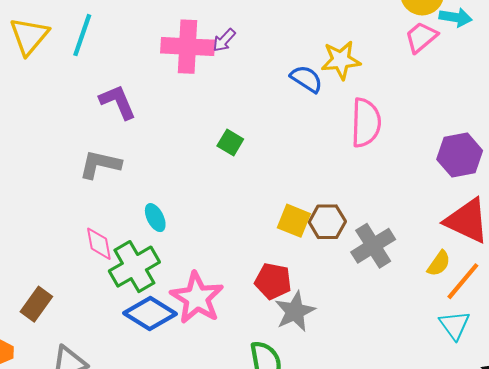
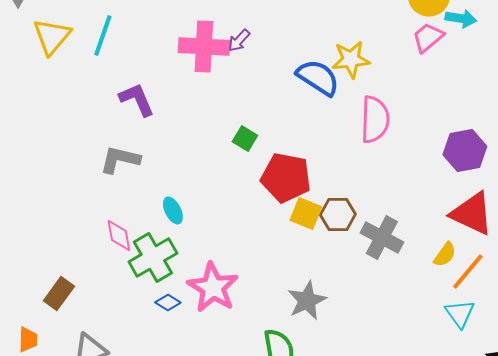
blue semicircle: (306, 79) -> (318, 78), size x1.4
gray cross: (373, 246) -> (382, 238), turned -30
red pentagon: (273, 281) -> (286, 178), moved, size x1.4
blue diamond: (150, 314) -> (168, 302), size x0.5

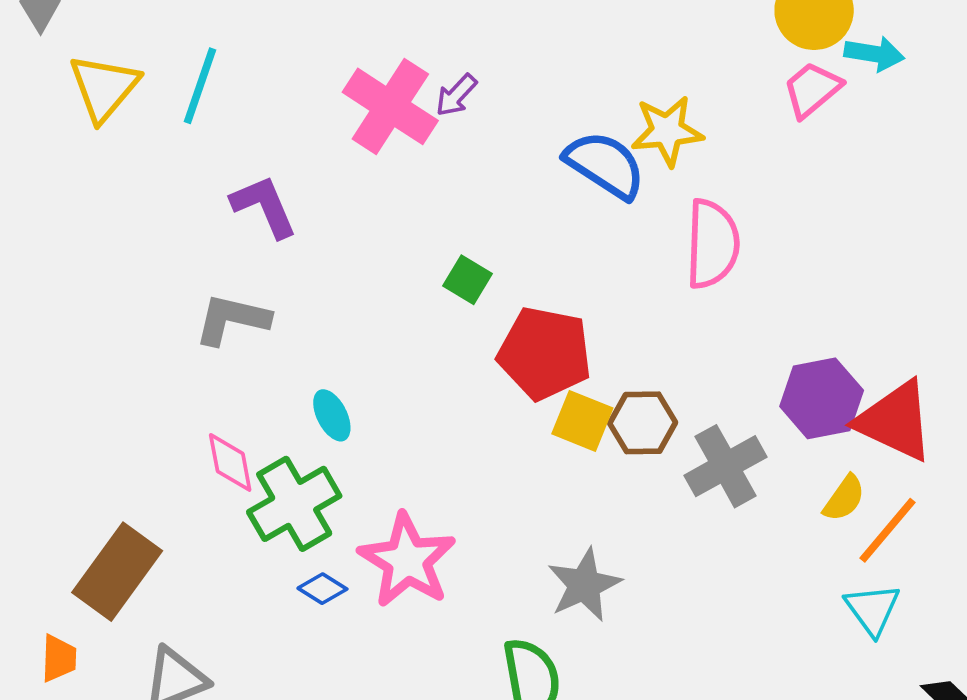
pink cross: (204, 46) -> (390, 106), turned 30
purple hexagon: (465, 150) -> (822, 398), moved
gray cross: (382, 238) -> (726, 466), turned 33
brown rectangle: (59, 294) -> (117, 572), size x1.5

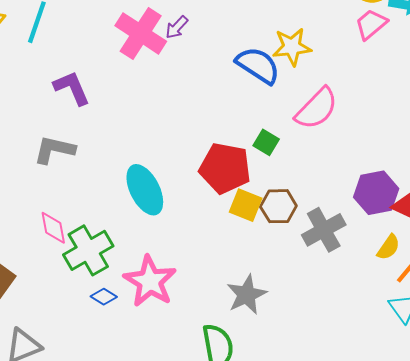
pink semicircle: (712, 244) -> (317, 109), turned 42
green square: (467, 280) -> (266, 142), moved
cyan ellipse: (332, 415) -> (145, 190), moved, size x1.8

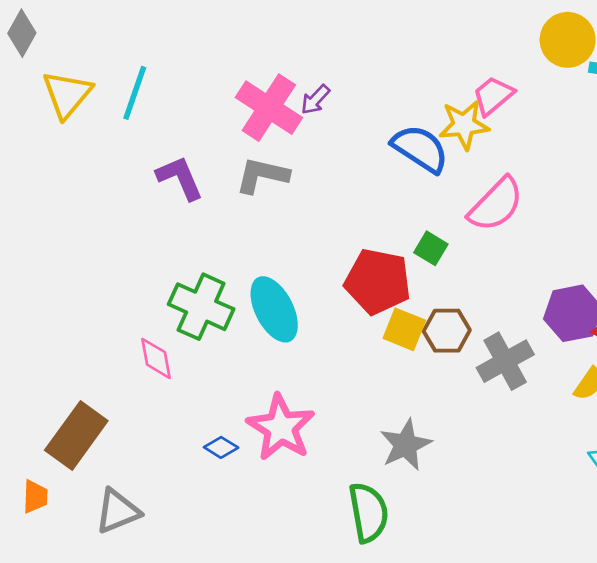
pink trapezoid: (371, 24) -> (493, 96), moved
gray L-shape: (54, 150) -> (262, 175), moved
green cross: (88, 250) -> (201, 307), moved, turned -36

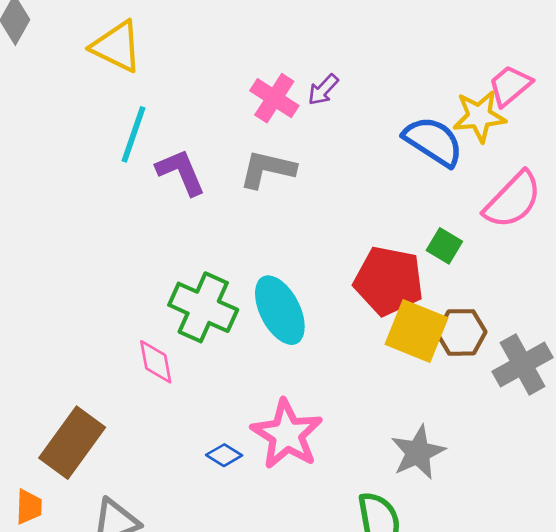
cyan line: (135, 93) -> (133, 134), moved
yellow triangle: (67, 94) -> (117, 47), moved, turned -44
pink cross: (269, 108) -> (274, 98), size x0.7
yellow square: (404, 329) -> (417, 331), size x1.4

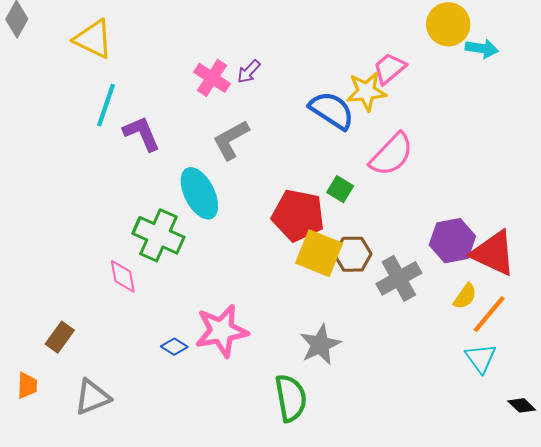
gray L-shape: (267, 169) -> (231, 140), moved, turned -42
cyan ellipse: (280, 310) -> (199, 193), moved
pink star: (287, 434) -> (221, 331), turned 30
brown rectangle: (72, 443) -> (60, 337), size x0.6

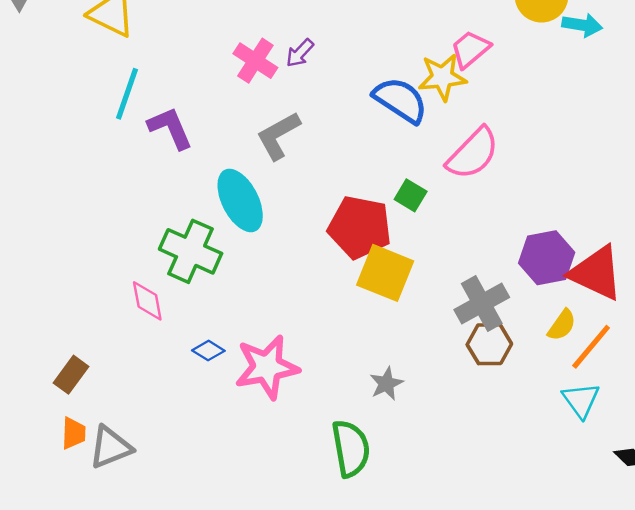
brown hexagon: (353, 254) -> (489, 344), moved
gray star: (320, 345) -> (386, 384), size x0.7
blue diamond: (174, 347) -> (208, 351), moved
orange trapezoid: (27, 385) -> (74, 433), moved

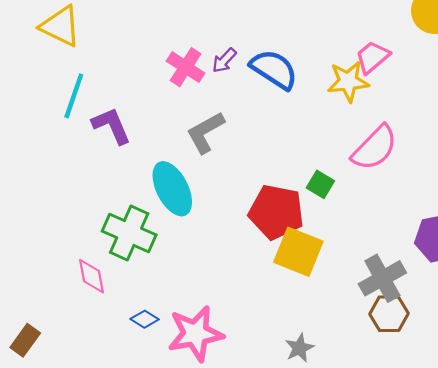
blue semicircle: (400, 100) -> (274, 69), moved

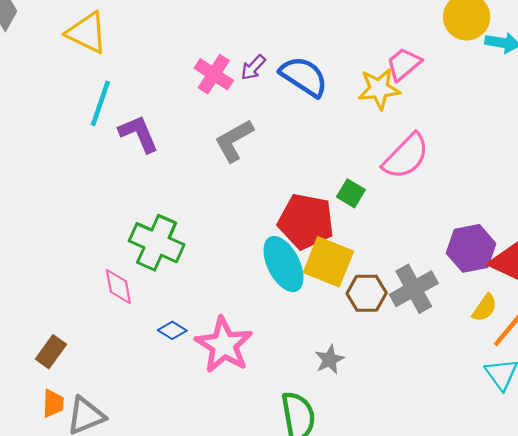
cyan ellipse: (172, 189) -> (283, 264), moved
brown hexagon: (389, 314) -> (367, 293), moved
pink star: (195, 334) -> (224, 345), turned -30

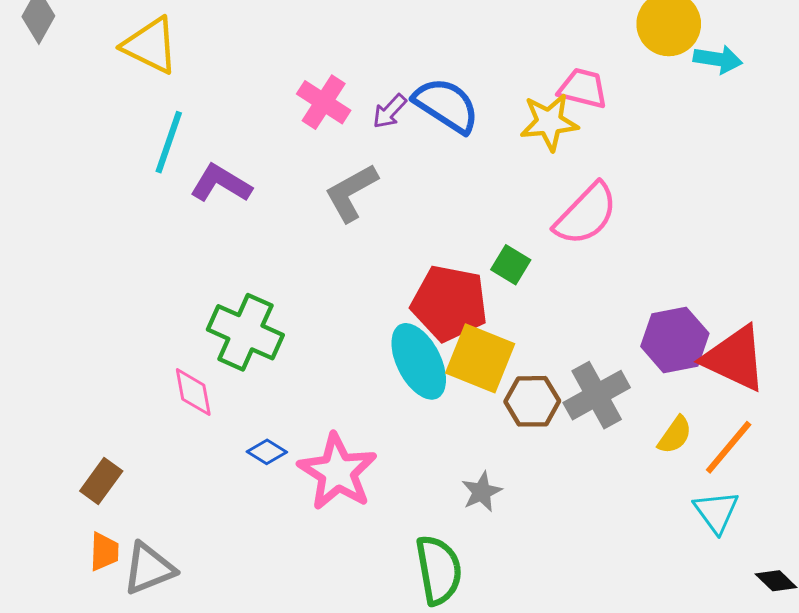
pink trapezoid: (404, 64) -> (583, 88), turned 54
purple arrow: (253, 67) -> (390, 111), moved
purple L-shape: (139, 134) -> (221, 183), turned -36
yellow semicircle: (485, 308) -> (675, 435), moved

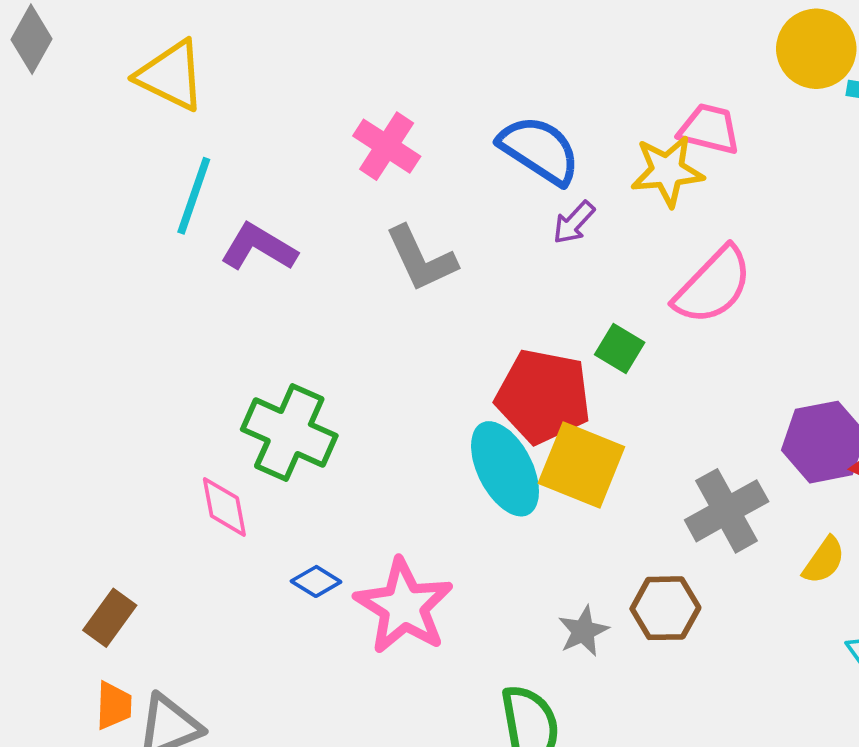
purple arrow: (390, 111) -> (574, 222), moved
gray L-shape: (351, 193) -> (421, 259), turned -86
brown hexagon: (532, 401) -> (665, 608), moved

